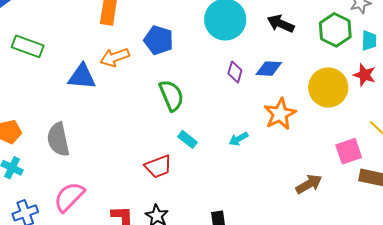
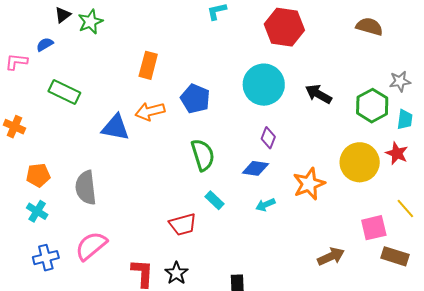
blue diamond: (269, 69) -> (255, 168), moved

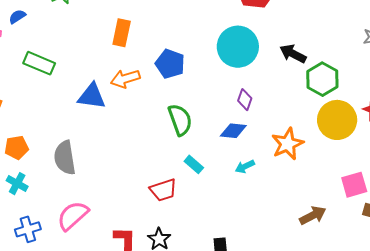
green hexagon: (372, 106) -> (322, 79), moved

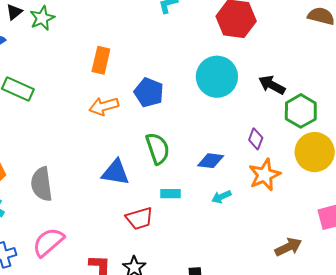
blue triangle: (92, 96) -> (116, 172), moved
purple diamond: (245, 100) -> (256, 139), moved
cyan rectangle: (194, 164) -> (170, 194), turned -42

